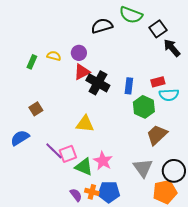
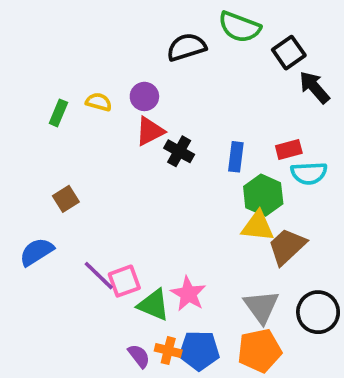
black cross: (98, 83) -> (179, 151), size x0.7
yellow triangle: (85, 124) -> (258, 226), moved
orange pentagon: (165, 192) -> (260, 351), moved

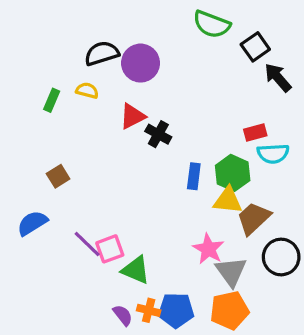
black semicircle: (186, 47) -> (102, 53), moved
purple circle: (144, 96) -> (141, 63), moved, size x1.5
blue rectangle: (236, 157) -> (194, 176), moved
pink star: (188, 294) -> (208, 249), moved
black circle: (318, 312) -> (281, 257), moved

